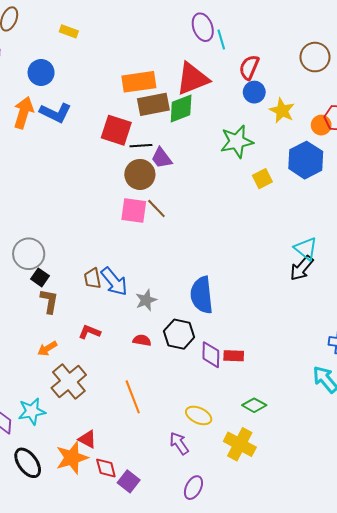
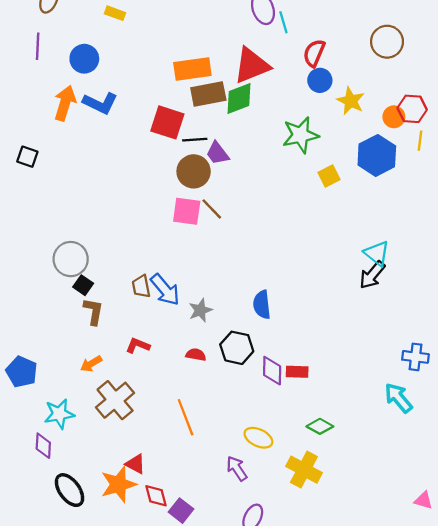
blue semicircle: (202, 295) -> (262, 305), size x0.7
cyan star: (32, 411) -> (59, 414), moved

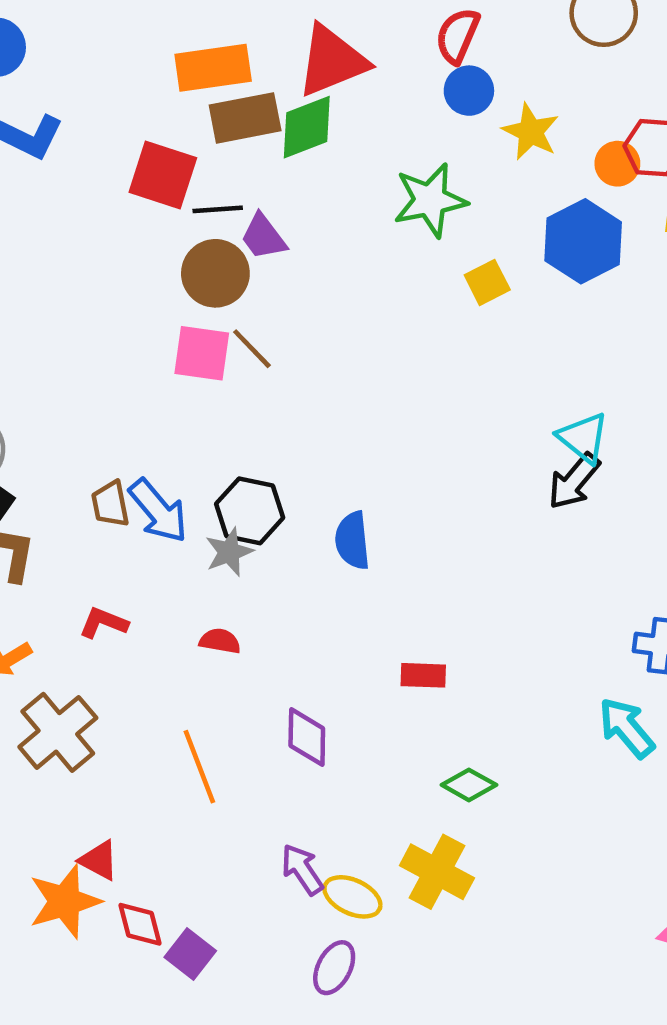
black hexagon: (237, 348) -> (250, 511), moved
purple diamond: (272, 371) -> (307, 737), moved
yellow ellipse: (258, 438) -> (352, 897), moved

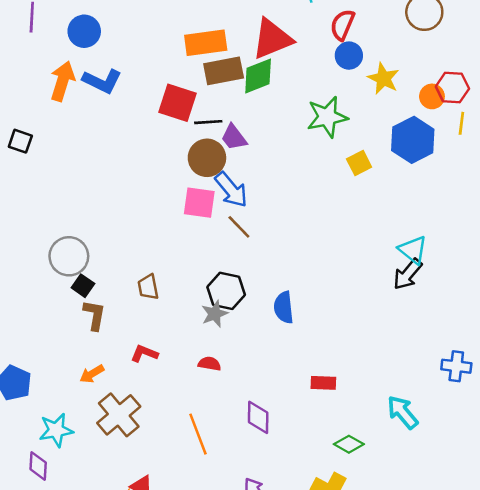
brown line: (252, 349) -> (239, 227), moved
blue arrow: (158, 511) -> (231, 190), moved
cyan arrow: (627, 728) -> (403, 412), moved

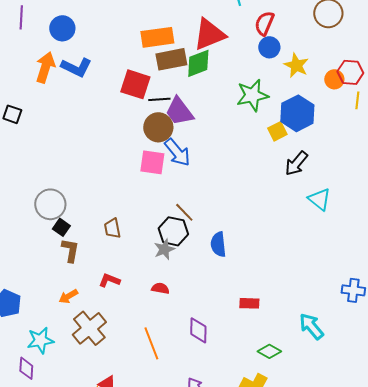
purple trapezoid: (234, 137) -> (179, 111), size x1.4
blue hexagon: (413, 140) -> (297, 113), moved
brown line: (239, 227) -> (184, 212), moved
black arrow: (408, 274) -> (296, 163), moved

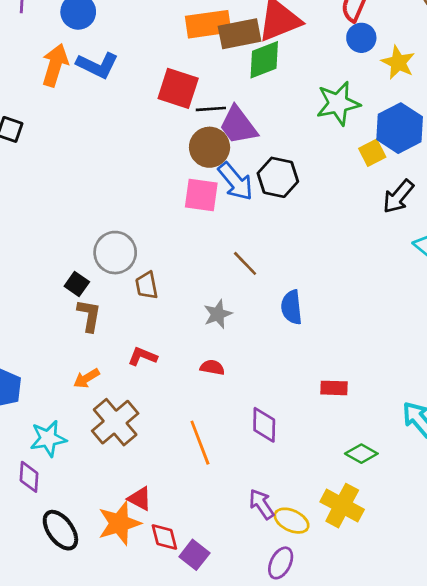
brown rectangle: (171, 59) -> (240, 34), moved
gray circle: (50, 204) -> (115, 253), moved
black hexagon: (173, 231) -> (278, 177), moved

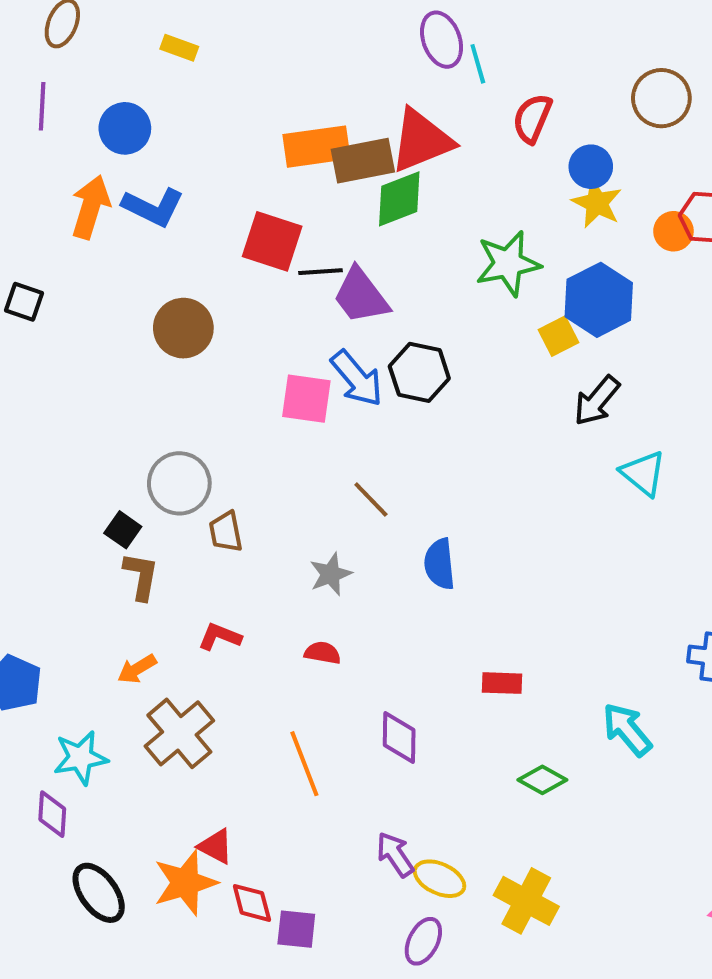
blue circle: (361, 38) -> (591, 167), moved
brown circle: (210, 147) -> (183, 328), moved
yellow cross: (342, 506) -> (526, 901), moved
purple square: (194, 555) -> (296, 929), turned -32

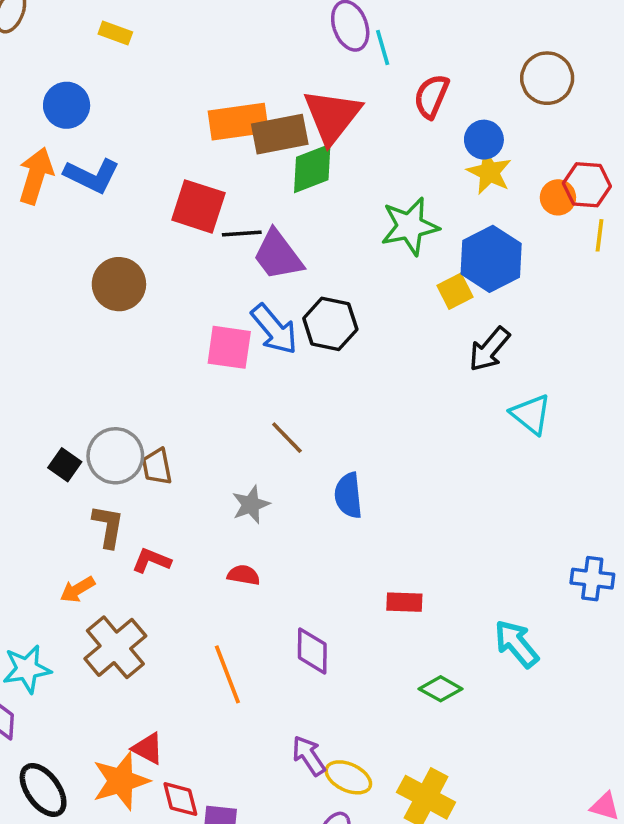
red triangle: (421, 140) -> (332, 116), turned -30
gray circle: (179, 483) -> (115, 456), moved
brown L-shape: (141, 576) -> (108, 526), moved

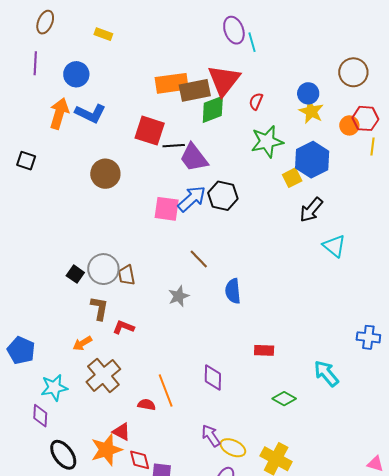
brown circle: (547, 78) -> (353, 72), moved
red semicircle: (431, 96) -> (256, 101), moved, size x0.7
blue arrow: (274, 329) -> (192, 199), turned -92
red semicircle: (244, 575) -> (147, 405), moved

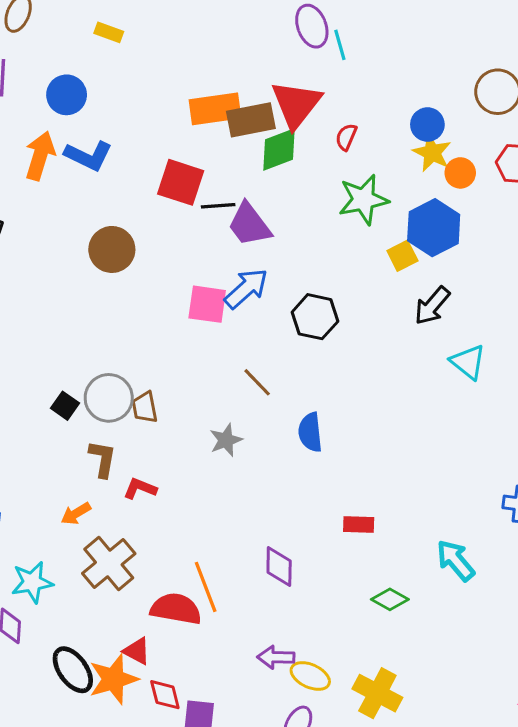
orange circle: (349, 125) -> (460, 173), moved
black hexagon: (223, 196) -> (315, 317), moved
red semicircle: (147, 405) -> (176, 609), size x1.8
purple arrow: (211, 436) -> (276, 657), turned -55
black ellipse: (63, 455) -> (73, 670), moved

